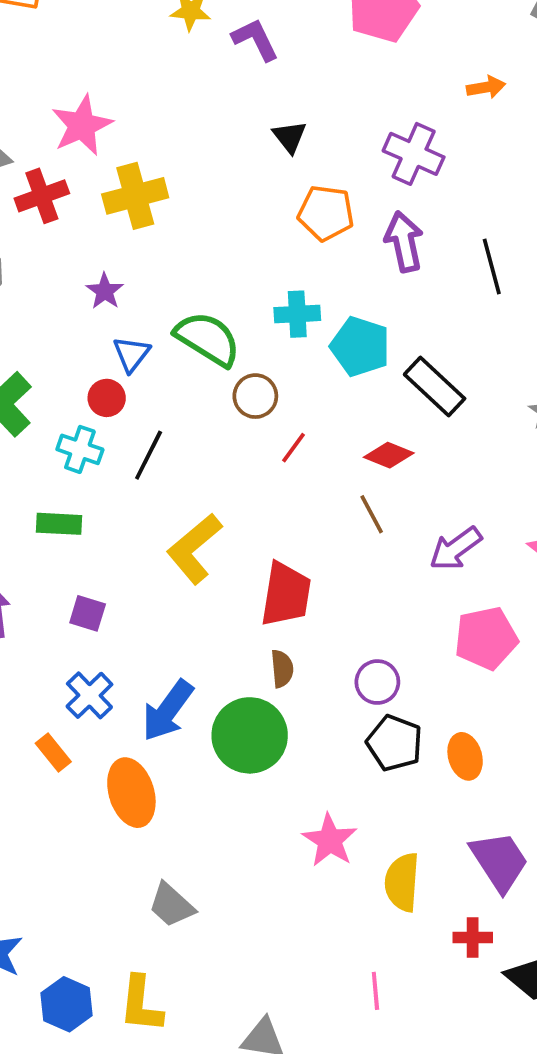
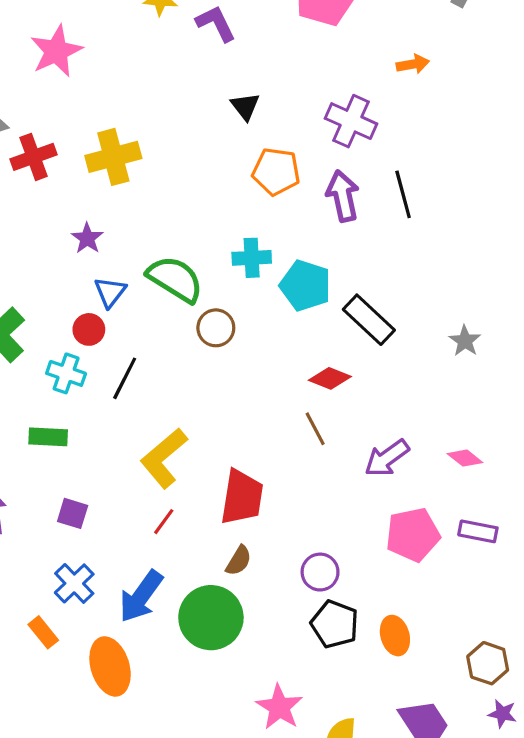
pink star: (82, 125) -> (56, 51), moved
black line: (492, 266) -> (403, 194), moved
red line: (293, 448) -> (164, 522), moved
brown semicircle: (282, 669) -> (239, 561), turned 36

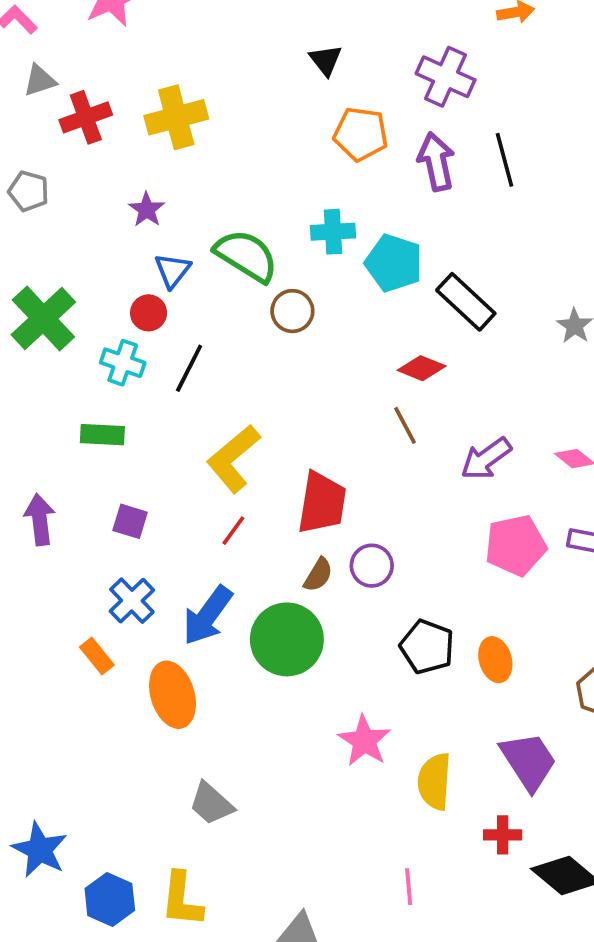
purple circle: (320, 572) -> (372, 566), moved

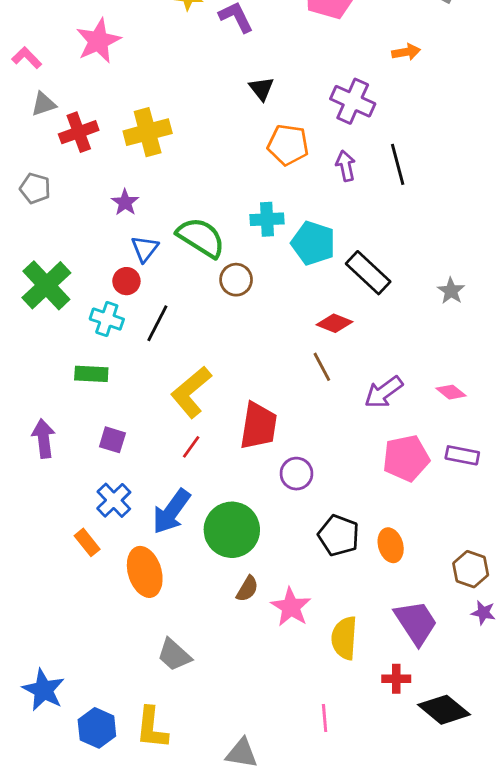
purple arrow: (436, 162) -> (346, 166), size x0.7
brown semicircle: (318, 575) -> (247, 589), moved

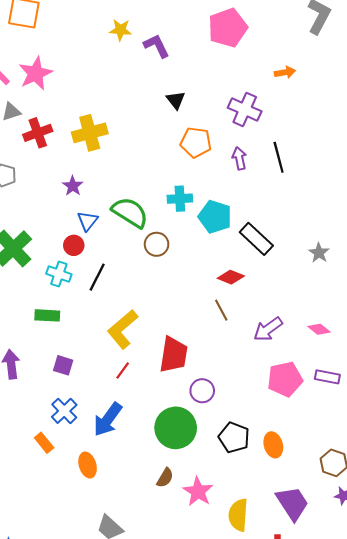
pink star: (98, 41) -> (36, 73), moved
green circle: (232, 530) -> (176, 428), moved
orange ellipse: (145, 572) -> (88, 465), size x0.7

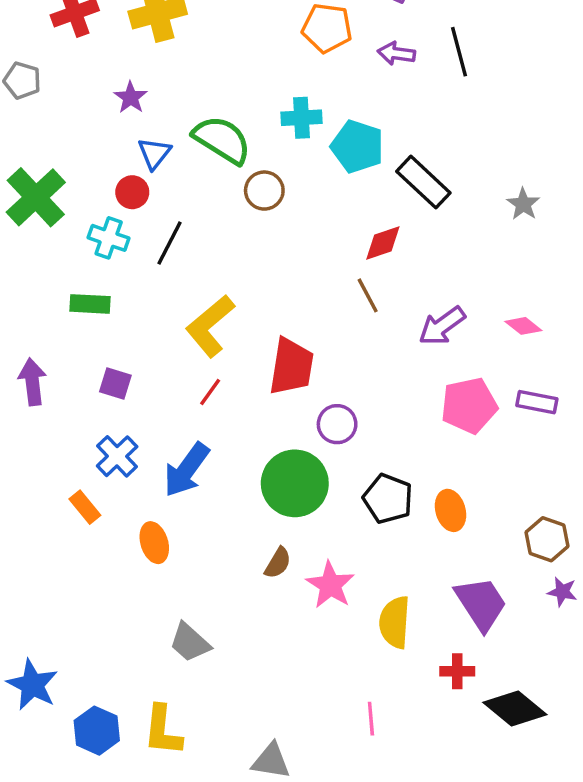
purple arrow: (239, 158) -> (396, 53), turned -70
red diamond: (231, 277) -> (383, 243), turned -40

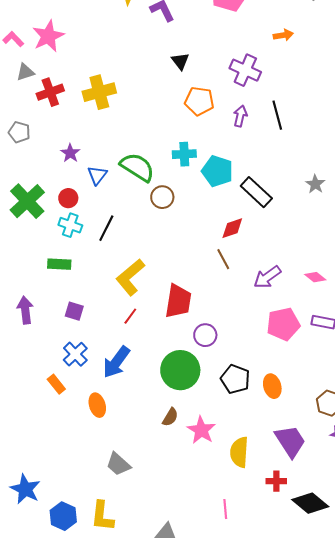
purple arrow: (396, 53) -> (240, 116), turned 95
purple star: (131, 97) -> (70, 153), moved
red circle: (132, 192) -> (68, 198), moved
gray star: (523, 204) -> (315, 184), moved

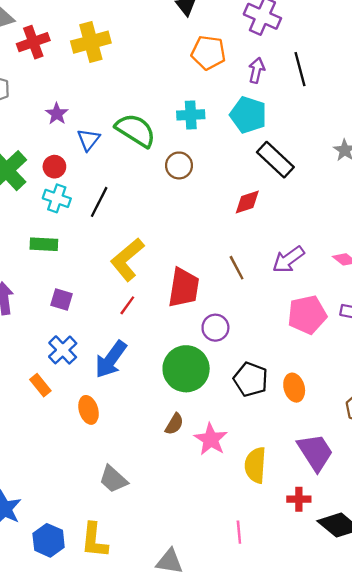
cyan pentagon: (217, 171) -> (248, 115), moved
brown circle: (162, 197) -> (179, 165), moved
brown line: (223, 259) -> (237, 268), moved

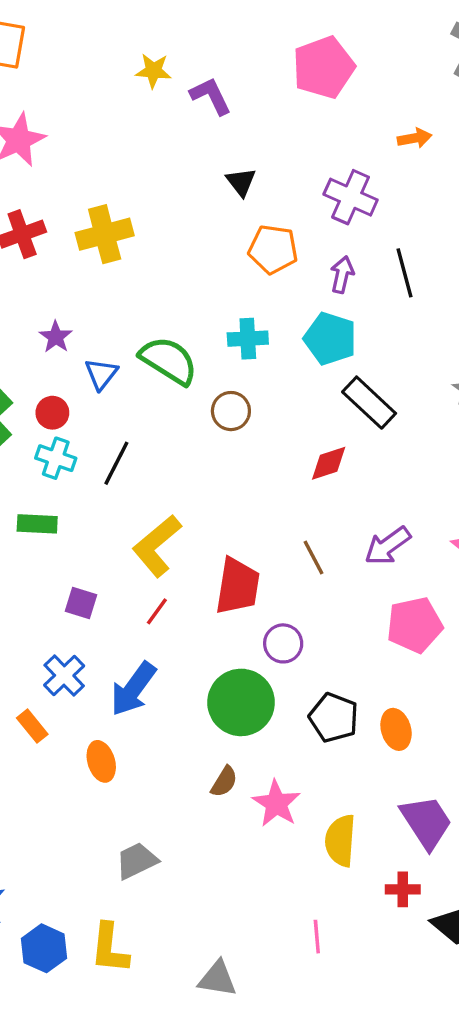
purple square: (61, 299) -> (81, 603), moved
gray trapezoid: (113, 479) -> (137, 861), turned 112

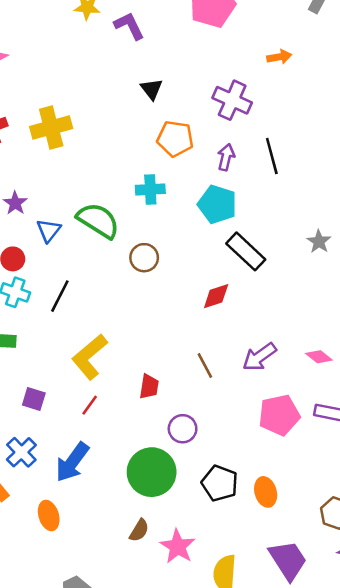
cyan cross: (248, 339) -> (150, 189), moved
red trapezoid: (238, 586) -> (149, 387), size x0.6

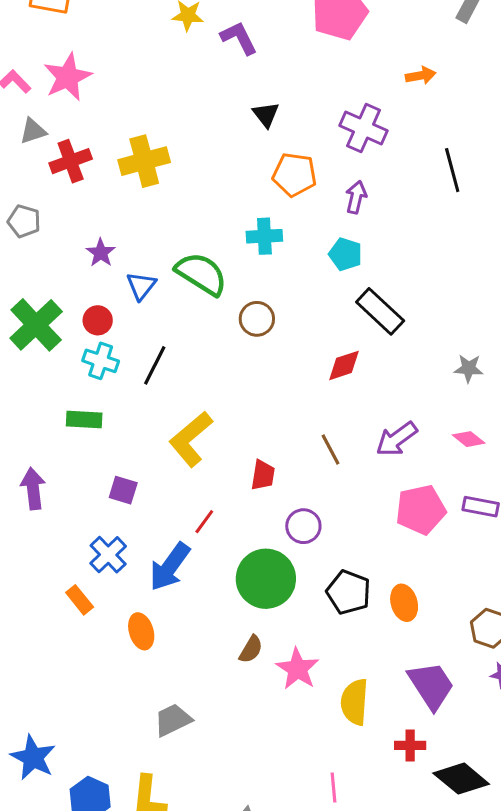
black line: (272, 156) -> (452, 170), moved
cyan pentagon: (217, 204) -> (346, 254), size x0.7
gray star: (319, 242) -> (469, 368), moved, turned -30
red line: (90, 405) -> (204, 522), moved

